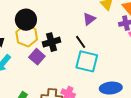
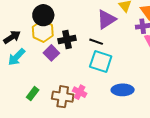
purple triangle: (89, 19) -> (106, 19), size x1.5
black line: (81, 42) -> (96, 42), turned -40

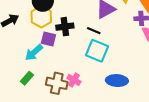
purple square: (51, 53) -> (48, 39), turned -35
cyan arrow: (17, 57) -> (34, 52), moved

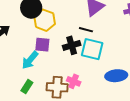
yellow hexagon: (41, 17) -> (45, 20), moved
black cross: (65, 27) -> (72, 45), moved

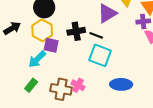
yellow hexagon: (45, 20) -> (42, 30), moved
black cross: (72, 45) -> (76, 31), moved

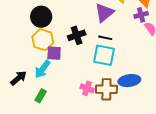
black arrow: (12, 28) -> (19, 78), moved
black line: (96, 35) -> (105, 38), moved
brown cross: (61, 89) -> (106, 89), moved

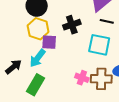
black line: (105, 38) -> (107, 21), moved
green rectangle: (41, 96) -> (35, 85), size x1.5

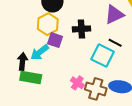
black line: (107, 21) -> (115, 43), moved
black arrow: (13, 67) -> (22, 61), moved, turned -60
green rectangle: (35, 85) -> (31, 78), turned 55

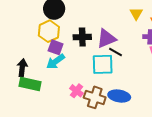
purple triangle: (114, 15) -> (106, 39), moved
cyan arrow: (40, 52) -> (56, 61), moved
cyan square: (103, 56) -> (103, 64), turned -30

